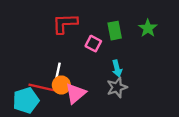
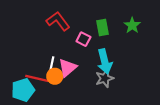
red L-shape: (65, 23) -> (58, 21), turned 55
cyan arrow: (117, 68) -> (105, 61), size x1.6
pink triangle: (76, 93) -> (67, 68), moved

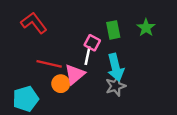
red L-shape: (58, 21) -> (34, 23), moved
white line: (52, 65) -> (88, 56), moved
red line: (37, 78) -> (49, 64), moved

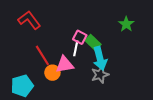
green rectangle: (113, 30) -> (93, 42), moved, turned -35
red line: (49, 64) -> (42, 55), turned 45
pink triangle: (75, 74) -> (65, 65), turned 30

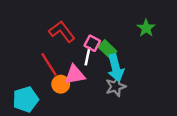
red L-shape: (29, 20) -> (62, 32), moved

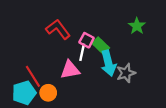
red line: (49, 64) -> (33, 76), moved
orange circle: (61, 84) -> (48, 93), moved
gray star: (116, 87) -> (126, 73), moved

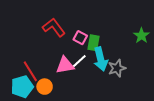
green star: (137, 26) -> (141, 36), moved
green rectangle: (101, 46) -> (94, 43), turned 56
white line: (82, 52) -> (79, 61), moved, turned 35

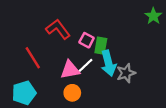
green star: (141, 36) -> (153, 16), moved
red line: (30, 71) -> (33, 58), moved
orange circle: (45, 87) -> (72, 93), moved

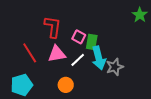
red L-shape: (58, 29) -> (53, 27), turned 45
pink triangle: (70, 70) -> (57, 54), moved

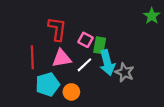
red line: (30, 53) -> (32, 57), turned 30
gray star: (115, 67) -> (125, 72), turned -30
cyan pentagon: (22, 85) -> (47, 84), moved

